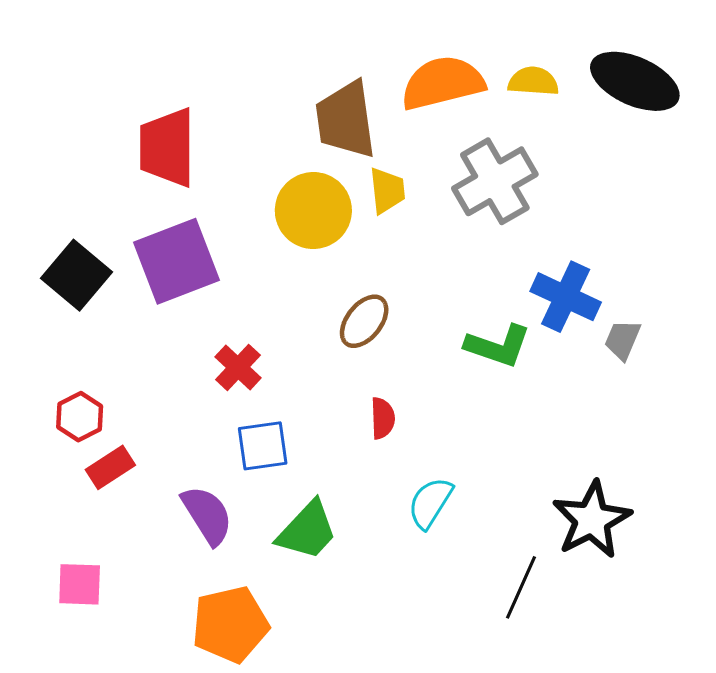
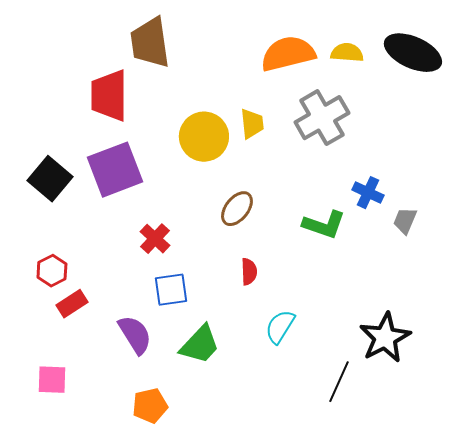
brown trapezoid: (346, 120) -> (150, 43), moved
blue cross: (566, 297) -> (368, 193), size x0.7
orange pentagon: (230, 624) -> (150, 406), size x0.7

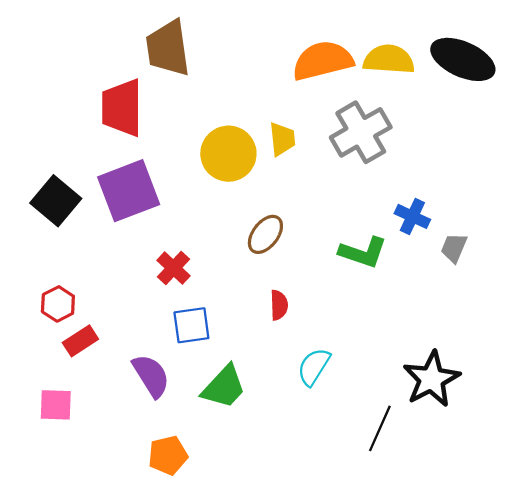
yellow semicircle: (347, 53) -> (389, 59), size x1.4
pink square: (52, 380) -> (56, 405), moved

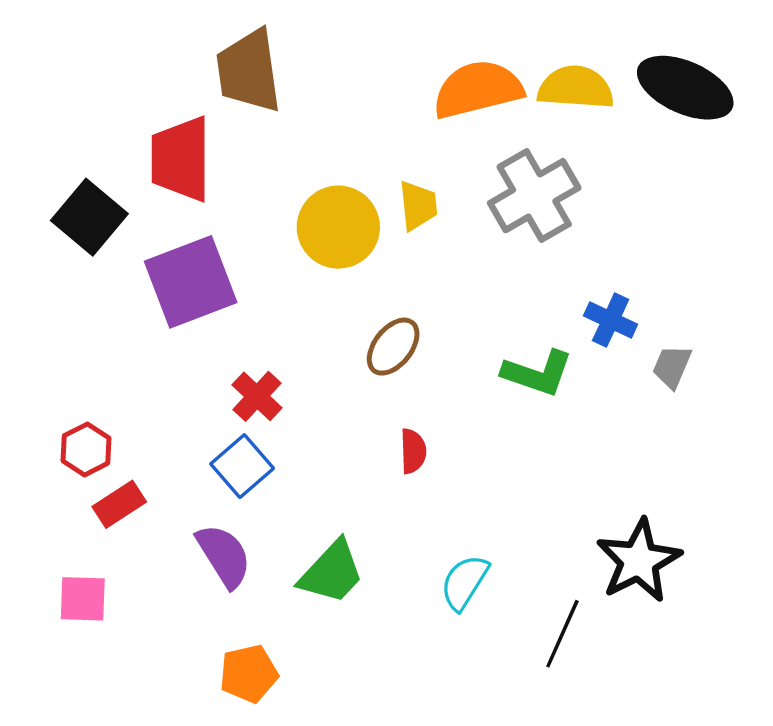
black square: (56, 201) -> (89, 217), moved
blue square: (191, 325) -> (242, 466), moved, turned -33
cyan semicircle: (314, 367) -> (464, 582), moved

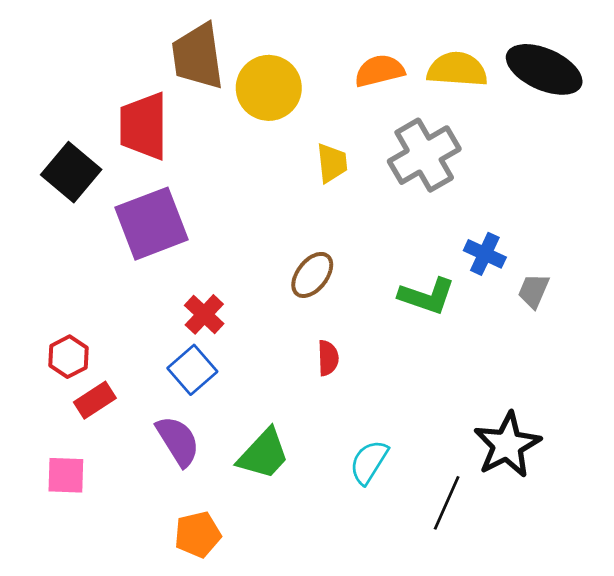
orange semicircle: (478, 89) -> (379, 71), size x0.7
yellow circle: (338, 227) -> (269, 88), moved

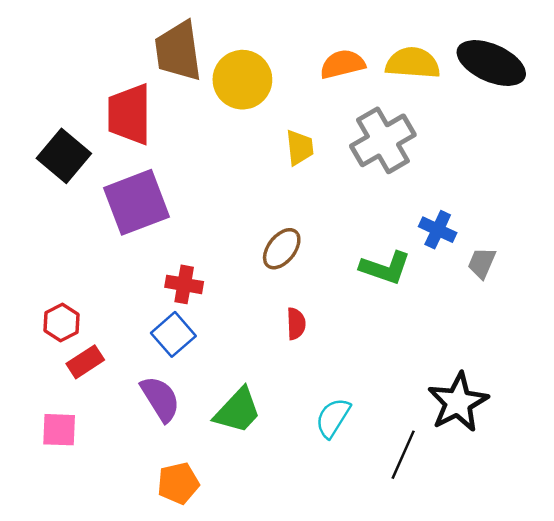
red cross: (204, 314) -> (184, 284), turned -33

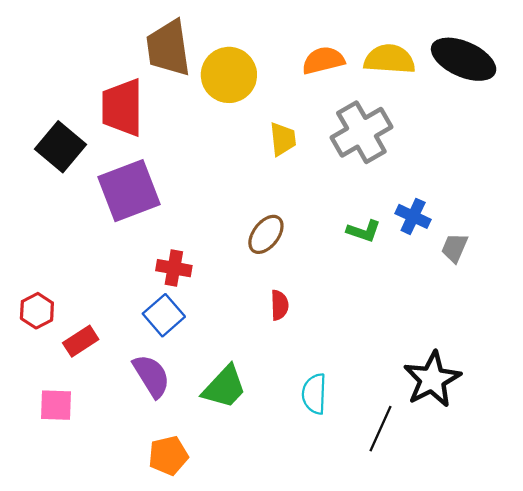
green L-shape: (385, 268) -> (364, 231), moved, size x0.7
red hexagon: (61, 323) -> (37, 311), moved
cyan semicircle: (333, 418) -> (314, 394), turned -30

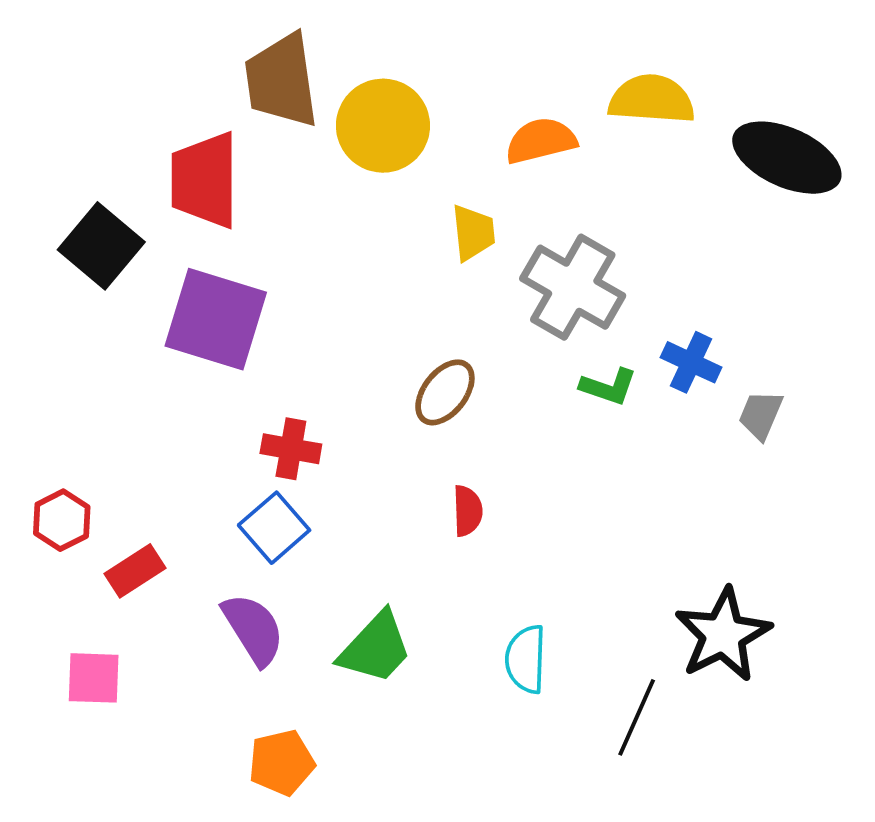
black ellipse: (464, 59) -> (787, 158), moved
orange semicircle: (323, 60) -> (541, 141), moved
gray cross: (361, 132) -> (573, 287), moved, turned -30
purple square: (129, 191) -> (216, 319), turned 38

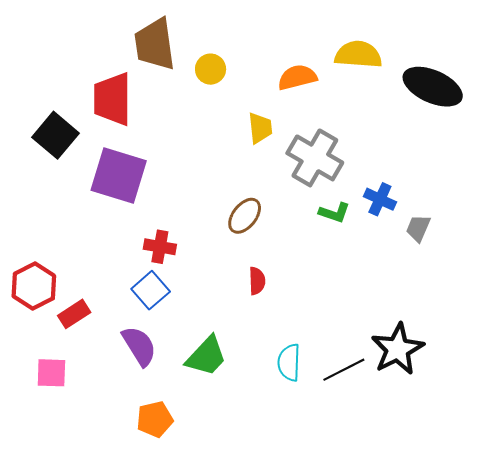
yellow circle: (383, 126) -> (211, 69), size x0.6
red hexagon: (62, 520) -> (34, 286), size x1.4
black line: (637, 717) -> (344, 370), moved, turned 39

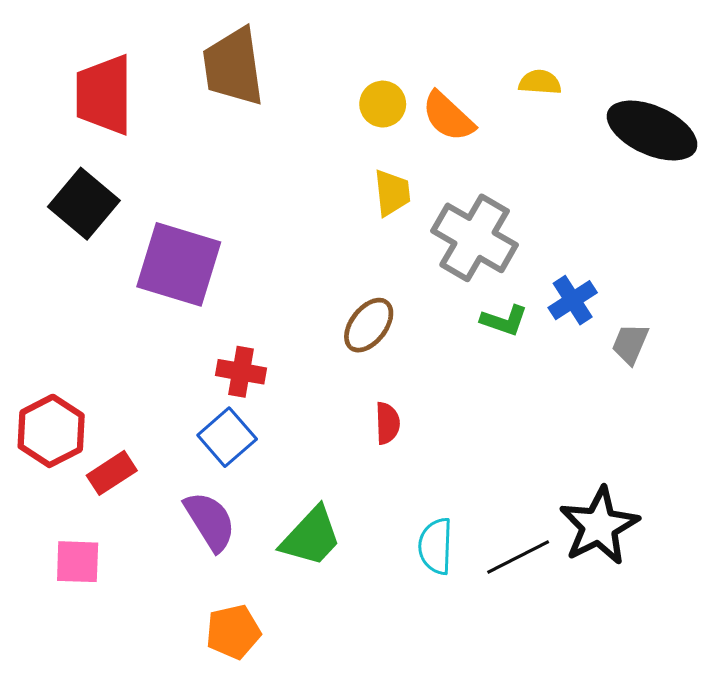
yellow semicircle: (358, 55) -> (540, 82), size x0.6
yellow circle: (211, 69) -> (383, 104), moved
orange semicircle: (297, 77) -> (448, 116), turned -123
red trapezoid: (112, 99) -> (104, 95), moved
blue cross: (380, 199) -> (573, 300), turned 32

